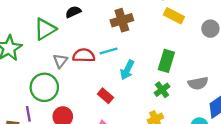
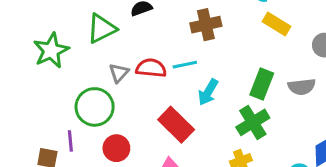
gray semicircle: (198, 83) -> (302, 87), moved
green cross: (162, 90) -> (253, 122), size x1.5
red rectangle: (105, 96) -> (176, 125), size x1.6

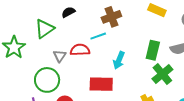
cyan line: (185, 65) -> (98, 36), moved
green cross: (253, 122) -> (162, 74), moved
red rectangle: (176, 125) -> (101, 84), turned -35

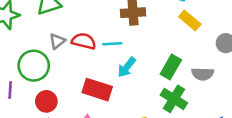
cyan line: (98, 36) -> (112, 44), moved
green cross: (162, 74) -> (174, 99), turned -35

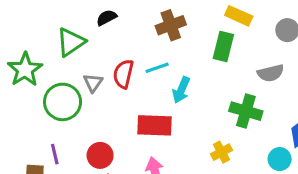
red semicircle: (84, 41) -> (123, 74), turned -75
green circle: (34, 66) -> (63, 102), moved
green rectangle: (171, 67) -> (223, 47), moved

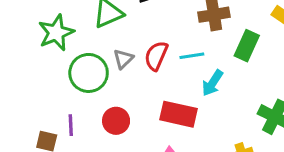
green rectangle: (223, 47) -> (247, 46), moved
red circle: (100, 155) -> (116, 121), moved

